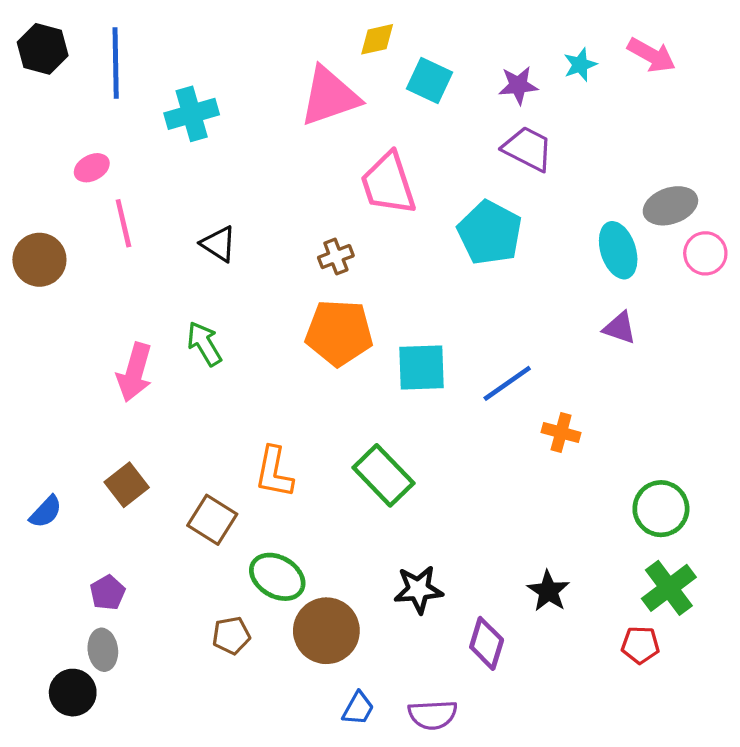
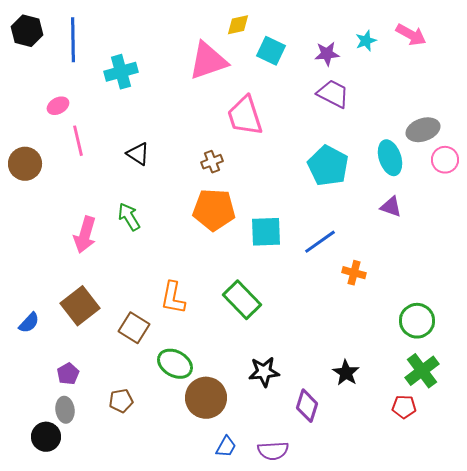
cyan pentagon: (490, 233) -> (328, 166), moved
brown square: (127, 485) -> (80, 306), size x1.4
brown pentagon: (231, 635) -> (121, 401), moved

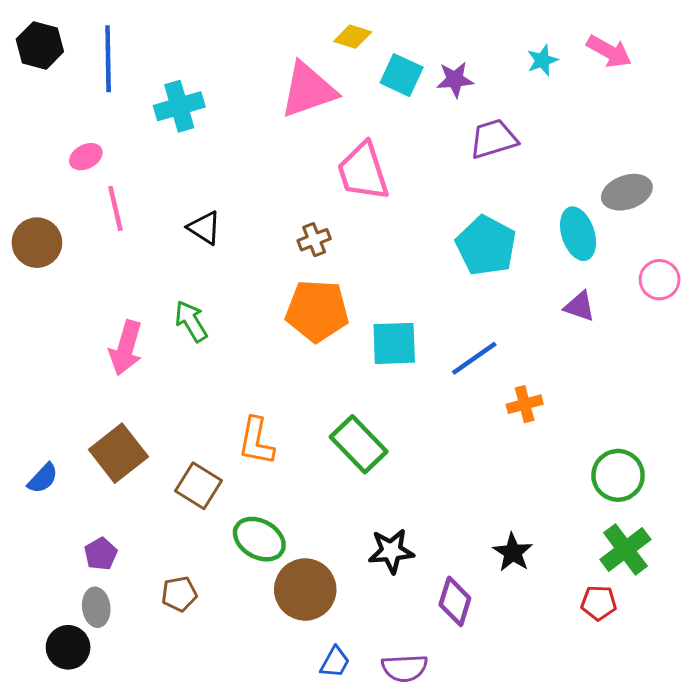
yellow diamond: (238, 25) -> (353, 37), turned 30
purple star: (327, 54) -> (455, 80), moved
purple trapezoid: (333, 94) -> (493, 139), turned -44
pink circle: (445, 160) -> (660, 280), moved
orange cross: (354, 273) -> (525, 404), turned -30

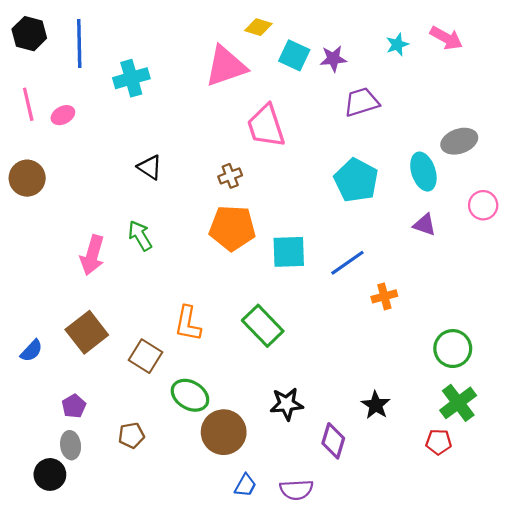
pink line: (115, 209) -> (28, 104), moved

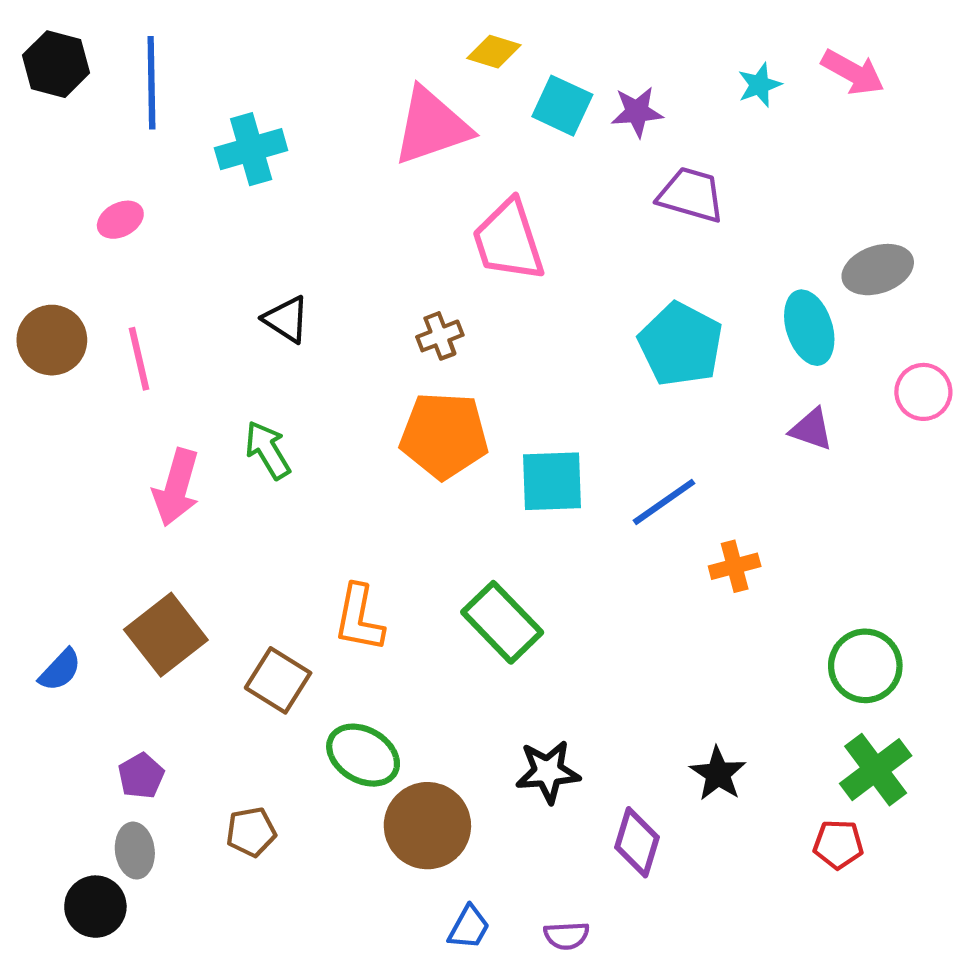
purple trapezoid: (362, 102) -> (691, 195), turned 33
pink line: (28, 104) -> (139, 359), moved
purple semicircle: (296, 490) -> (566, 936), size x0.7

